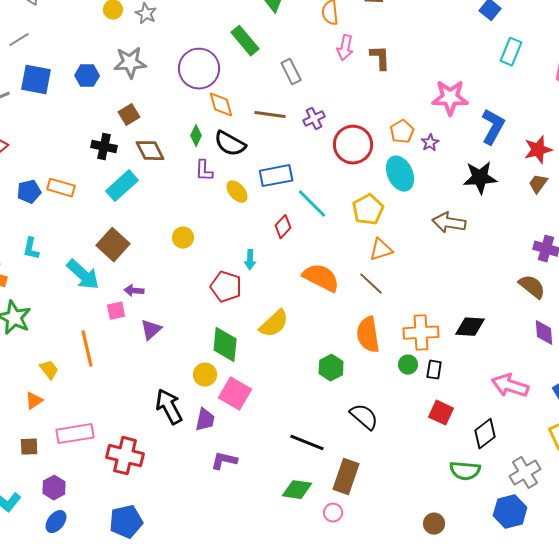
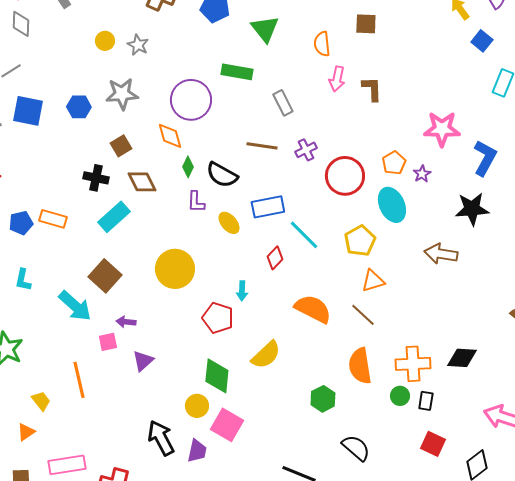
green rectangle: (245, 41) -> (237, 72), turned -40
orange diamond: (221, 105) -> (170, 136), moved
yellow circle: (183, 238) -> (175, 269), size x1.8

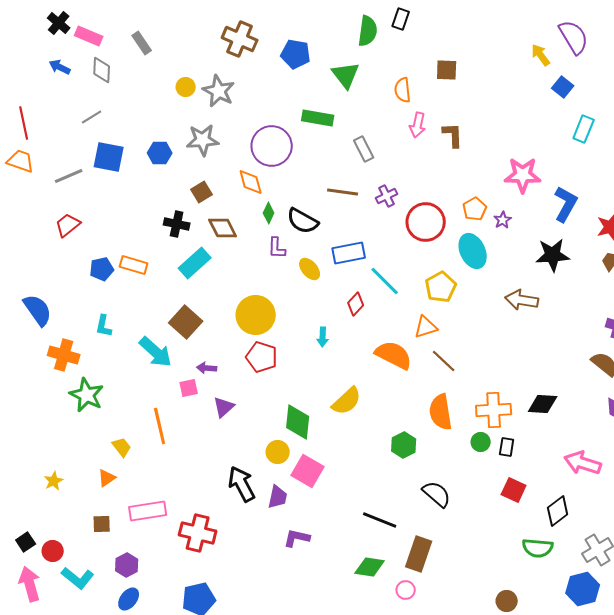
gray star: (138, 45) -> (219, 91), size x1.5
orange triangle: (373, 281) -> (426, 327), moved
red pentagon: (218, 318) -> (262, 357), moved

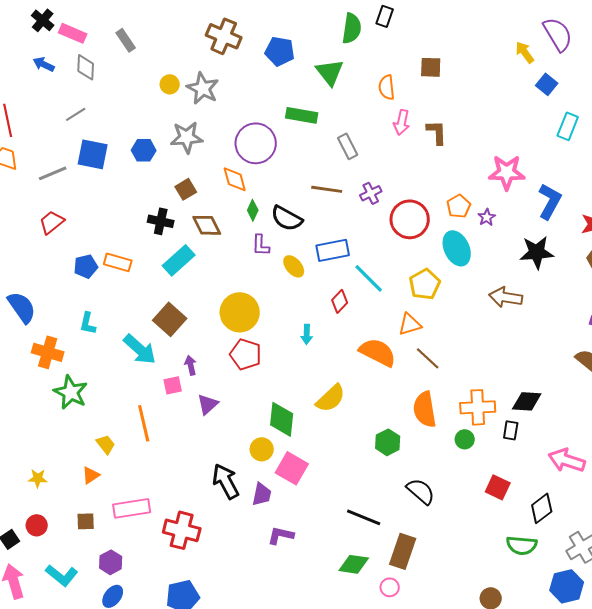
purple arrow: (207, 368) -> (191, 365), turned 72
black rectangle: (507, 447) -> (511, 430), moved
yellow star: (54, 481) -> (38, 478), turned 30
red circle: (53, 551) -> (37, 525), moved

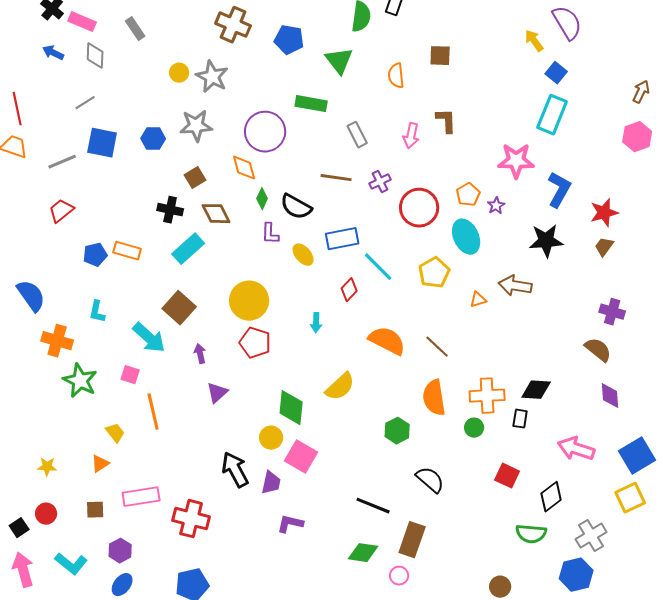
pink arrow: (402, 122) -> (411, 136), moved
cyan rectangle: (568, 126) -> (552, 115), moved, size x1.4
orange triangle: (410, 324) -> (478, 300), moved, size x0.7
pink square: (173, 385) -> (130, 375), moved, turned 30

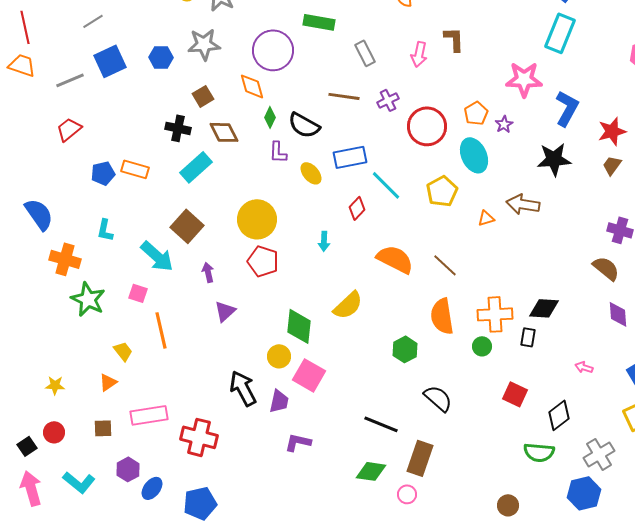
blue square: (102, 143) -> (110, 61), turned -36
pink arrow: (576, 449) -> (584, 367), size x0.5
blue ellipse: (122, 585) -> (152, 488), moved

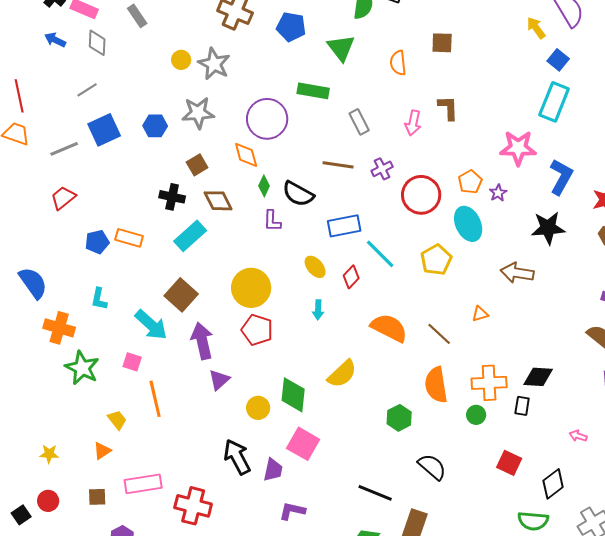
yellow ellipse: (311, 173) -> (315, 267), moved
orange triangle: (486, 218) -> (480, 314), moved
purple arrow: (208, 272) -> (202, 341), size x1.8
yellow circle: (279, 356) -> (258, 408), moved

